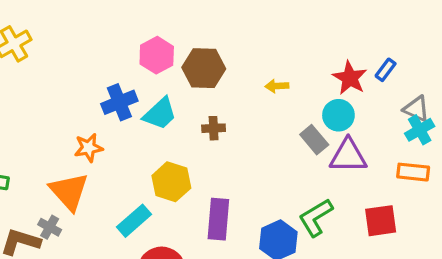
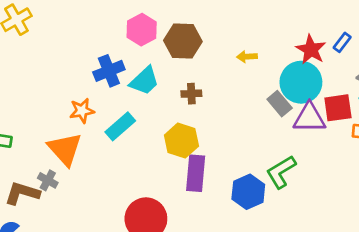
cyan circle: (338, 115) -> (301, 82), size x1.5
yellow hexagon: (171, 182) -> (181, 141), moved
cyan rectangle: (134, 221) -> (120, 126), moved
red square: (381, 221) -> (338, 108), moved

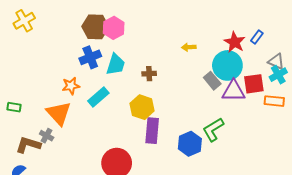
brown hexagon: (183, 41) -> (95, 27), moved
cyan trapezoid: (144, 81) -> (116, 64), turned -30

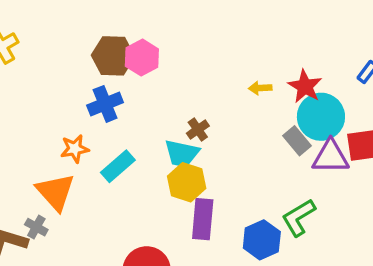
red star: (235, 42) -> (305, 86), moved
cyan trapezoid: (116, 64) -> (182, 154), moved, turned 85
brown cross: (149, 74) -> (198, 130), turned -32

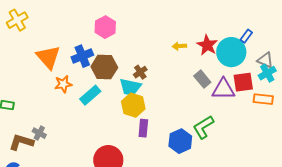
brown hexagon: (113, 56) -> (104, 67), moved
cyan circle: (321, 117) -> (231, 52), moved
orange triangle: (56, 192) -> (48, 57), moved
purple rectangle: (203, 219) -> (143, 128), size x0.7

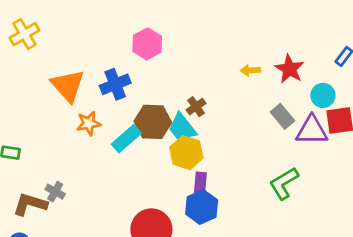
cyan circle: (231, 52) -> (323, 95), moved, size x0.6
brown hexagon: (104, 67) -> (153, 122), moved
cyan trapezoid: (130, 87) -> (182, 128), turned 40
blue hexagon: (180, 141) -> (202, 207), moved

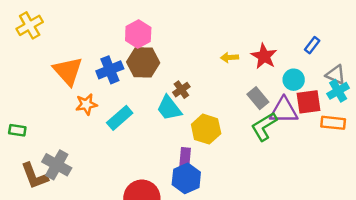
brown hexagon: (153, 122) -> (143, 62), moved
yellow hexagon: (186, 153) -> (206, 129), moved
green L-shape: (284, 183) -> (264, 127), moved
gray cross: (55, 192) -> (57, 165), size x1.6
brown L-shape: (30, 204) -> (35, 176), turned -128

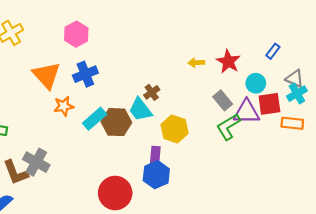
pink hexagon: (138, 34) -> (76, 34), moved
brown hexagon: (143, 62) -> (116, 122), moved

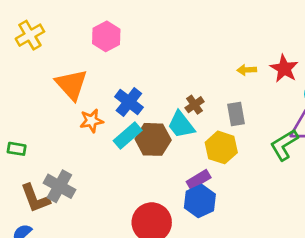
blue cross: (85, 74) -> (129, 102), moved, turned -30
gray rectangle: (223, 100) -> (236, 114), moved, turned 30
purple rectangle: (155, 156) -> (199, 180), turned 54

